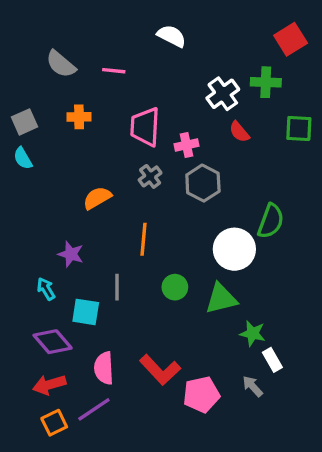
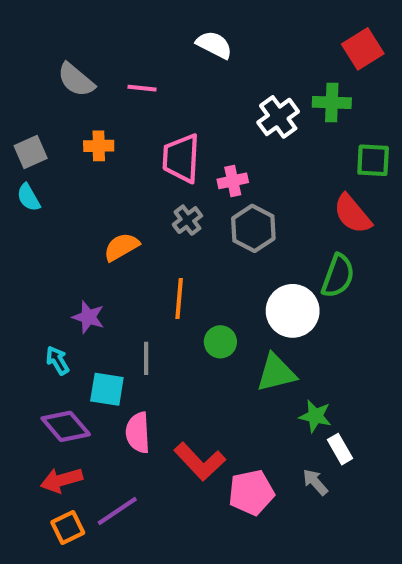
red semicircle: (239, 132) -> (352, 214), moved, size x1.5
green circle: (175, 287) -> (220, 342), moved
pink semicircle: (104, 368) -> (138, 433), moved

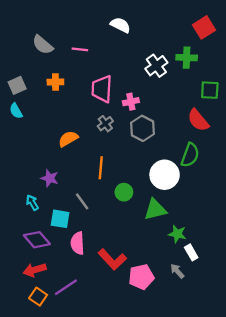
gray line: (146, 358) -> (82, 201), turned -36
orange square: (68, 527) -> (38, 297), turned -30

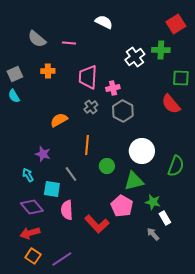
green semicircle: (190, 155) -> (176, 166), moved
pink pentagon: (141, 277) -> (122, 206), moved, turned -30
purple line: (66, 287) -> (62, 259), moved

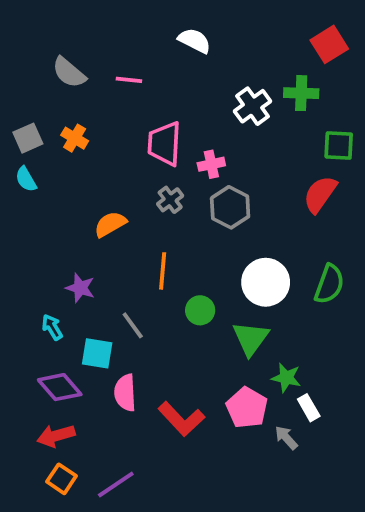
orange cross: (48, 71) -> (75, 138), moved, turned 32
red semicircle: (171, 104) -> (320, 194), turned 75
green semicircle: (176, 166) -> (329, 284), moved
green triangle: (134, 181) -> (251, 338), turned -40
pink pentagon: (122, 206) -> (247, 408), moved

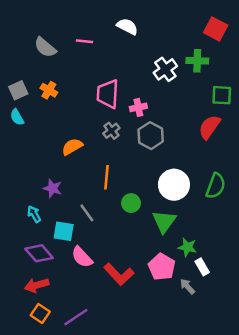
red square: (329, 44) -> (216, 29), turned -30
pink line: (129, 80) -> (84, 41), moved
pink semicircle: (125, 393) -> (82, 257), turned -40

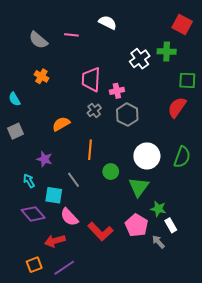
gray square: (18, 90) -> (16, 131), moved
red arrow: (37, 285) -> (55, 241), moved
orange square: (40, 313) -> (34, 265), turned 35

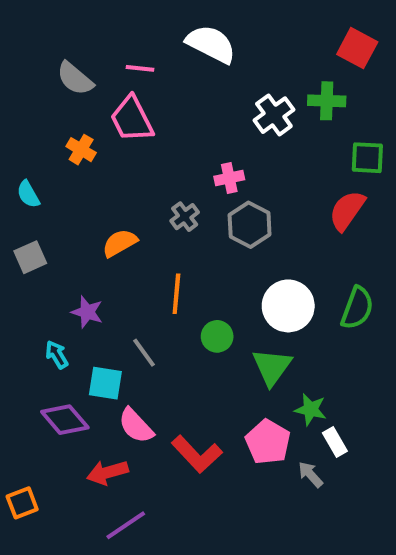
white semicircle: (108, 22) -> (211, 44), size x1.4
pink trapezoid: (91, 79) -> (132, 119), moved, turned -30
orange square: (34, 265) -> (22, 503), moved

